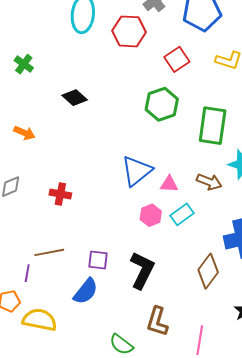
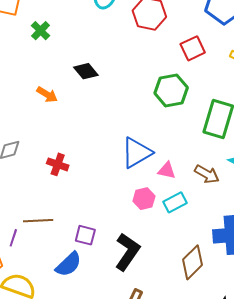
orange arrow: (24, 133) -> (47, 95), moved

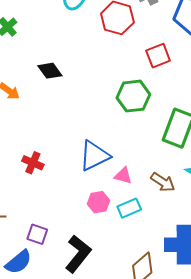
red cross: (58, 164) -> (33, 163), moved

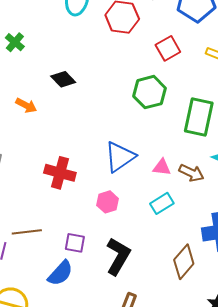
red cross: (33, 163) -> (60, 173), size x1.4
pink triangle: (123, 176) -> (162, 167), moved
pink hexagon: (98, 202) -> (108, 202), moved

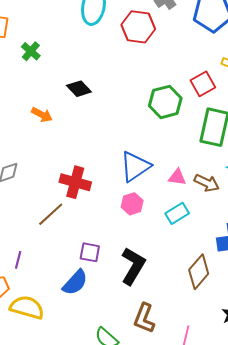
red square: (168, 48) -> (203, 84), moved
pink hexagon: (108, 202) -> (132, 204), moved
brown line: (27, 232) -> (51, 214), moved, turned -36

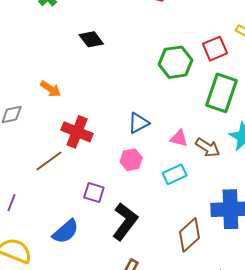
orange arrow: (42, 115) -> (51, 89), moved
blue triangle: (135, 166) -> (138, 123), size x0.7
purple square: (90, 252) -> (94, 192), moved

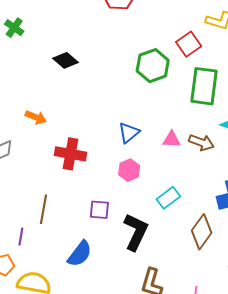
brown line: (49, 161) -> (44, 209), moved, turned -32
cyan rectangle: (175, 174) -> (168, 198), moved

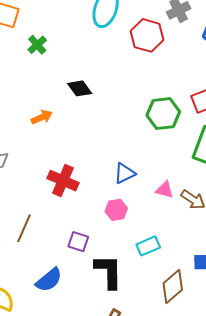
orange arrow: (36, 117) -> (42, 117), moved, turned -60
black L-shape: (136, 232) -> (109, 272), turned -39

